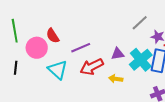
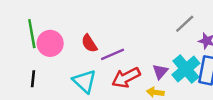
red semicircle: (53, 36) -> (89, 43), moved
pink circle: (37, 48) -> (50, 43), moved
purple triangle: (118, 54) -> (160, 71), moved, turned -40

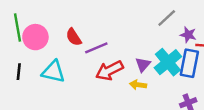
cyan triangle: (84, 81) -> (53, 72), moved, turned -30

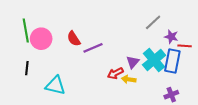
red arrow: (109, 70) -> (115, 73), moved, size x0.7
cyan triangle: (53, 72) -> (55, 85), moved

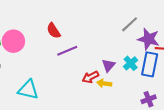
purple star: (171, 37) -> (149, 39), size x1.5
red semicircle: (74, 39) -> (54, 31), moved
cyan cross: (154, 60) -> (131, 63), size x0.6

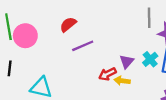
gray line: (130, 24) -> (149, 18), turned -48
red semicircle: (54, 31) -> (68, 24), turned 84

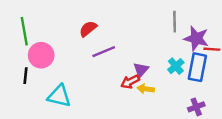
pink circle: (25, 36) -> (41, 55), moved
purple triangle: (127, 62) -> (141, 70), moved

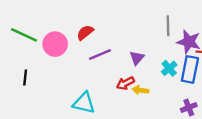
green line: (24, 31) -> (24, 35), turned -55
pink circle: (41, 55) -> (55, 44), moved
purple triangle: (141, 70) -> (137, 58), moved
cyan triangle: (59, 96) -> (84, 103), moved

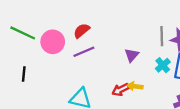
gray line: (168, 26) -> (162, 36), moved
purple line: (100, 54) -> (84, 52), moved
red arrow: (125, 83) -> (121, 90), moved

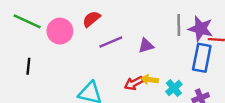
purple line: (84, 52) -> (111, 42), moved
purple triangle: (132, 55) -> (146, 46), turned 32
cyan cross: (163, 65) -> (174, 88), moved

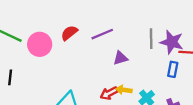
purple line: (111, 42) -> (102, 34), moved
blue rectangle: (202, 58) -> (173, 69), size x0.6

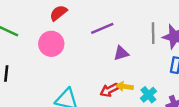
red semicircle: (69, 33) -> (58, 13), moved
pink circle: (40, 44) -> (51, 44), moved

